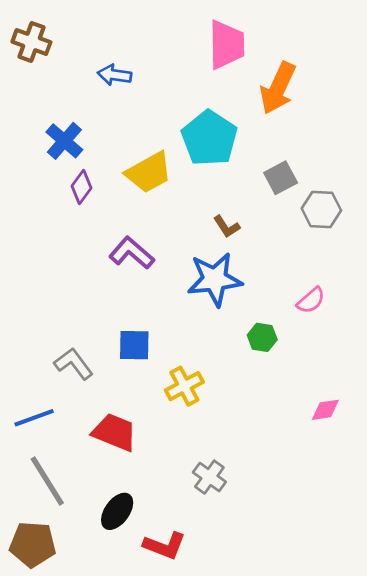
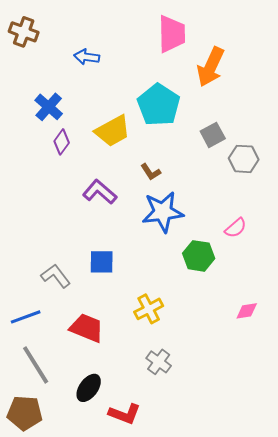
brown L-shape: (227, 227) -> (151, 172), moved
green hexagon: (262, 337) -> (199, 256), size x1.4
yellow cross: (184, 386) -> (149, 309), moved

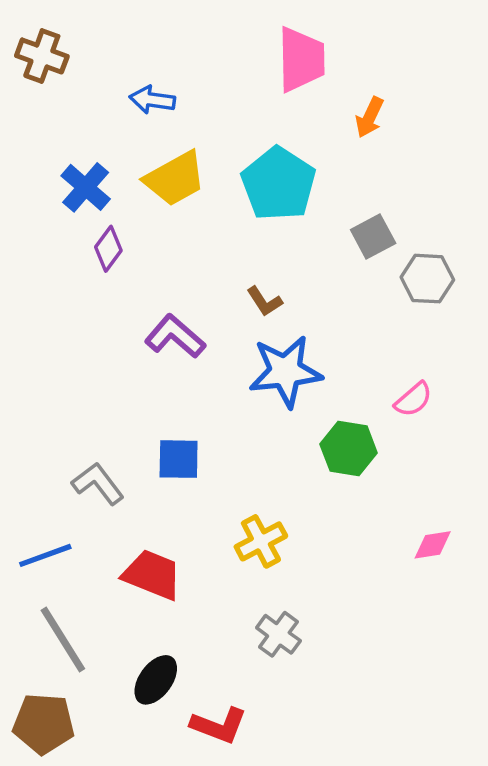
orange arrow: (211, 67) -> (370, 117), size x0.6
yellow trapezoid: (113, 131) -> (175, 179), moved

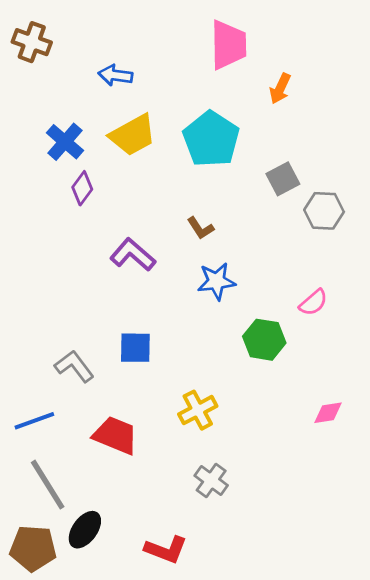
blue star: (285, 371) -> (216, 281), size x0.7
black ellipse: (156, 680) -> (85, 530), moved

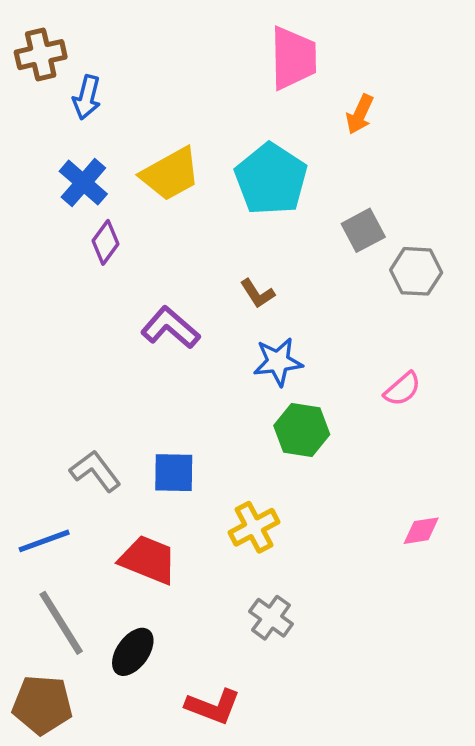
brown cross: (32, 42) -> (41, 55), turned -33
blue arrow: (115, 75) -> (87, 97), moved, turned -84
green hexagon: (264, 340) -> (302, 430), moved
blue square: (135, 348) -> (174, 473), moved
black ellipse: (85, 530) -> (133, 652), moved

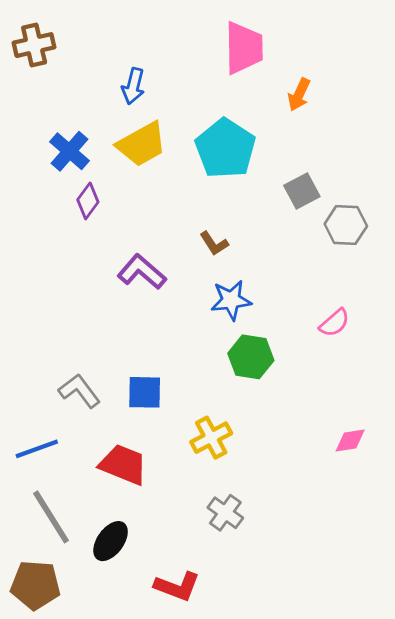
blue arrow: (87, 97) -> (133, 86), moved

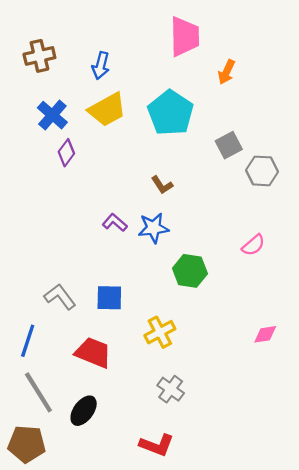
brown cross: (34, 45) -> (39, 56), moved
purple L-shape: (142, 272) -> (115, 223), moved, size x0.7
blue star: (231, 300) -> (153, 228), moved
blue line: (37, 449) -> (28, 341), turned -52
red L-shape: (177, 586) -> (157, 445), moved

